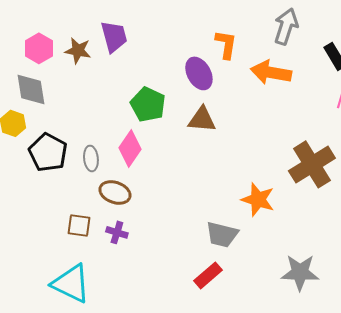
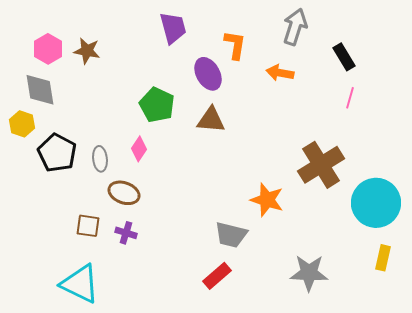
purple trapezoid: (114, 36) -> (173, 28), moved
orange arrow: (271, 72) -> (280, 73), size x0.7
pink diamond: (130, 148) -> (139, 149), size x0.7

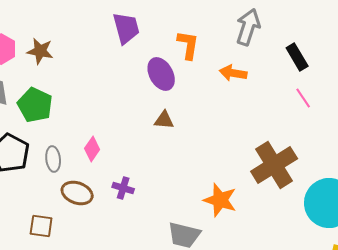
pink line: (350, 98) -> (303, 98), turned -50
green pentagon: (157, 105) -> (35, 105), moved
brown triangle: (211, 120) -> (164, 120), size x0.7
purple cross: (126, 233) -> (123, 188), moved

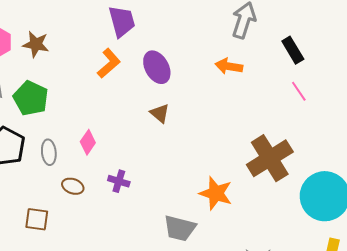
orange L-shape: (188, 45) -> (109, 63), moved, turned 40
brown triangle: (164, 120) -> (160, 113), turned 35
brown ellipse: (77, 193) -> (73, 186), size x0.7

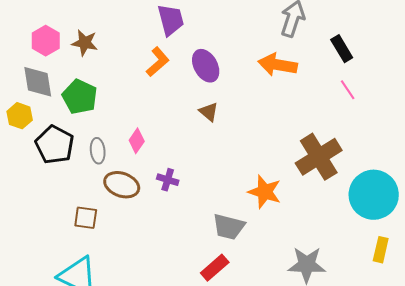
orange arrow: (229, 66) -> (278, 65), size x1.4
brown ellipse: (73, 186) -> (122, 185), size x1.6

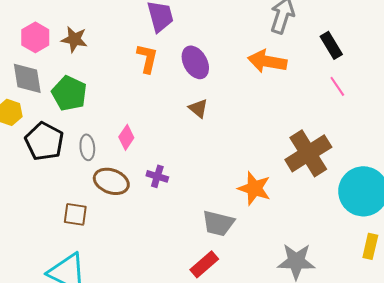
orange L-shape: (158, 62) -> (147, 58), turned -36

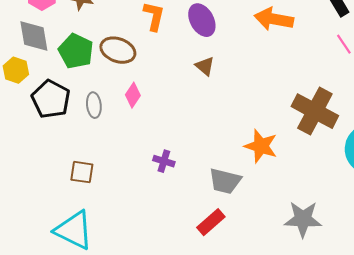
brown cross: (308, 153) -> (315, 111), turned -30
purple cross: (157, 176) -> (164, 161), moved
brown ellipse: (111, 181) -> (118, 50), moved

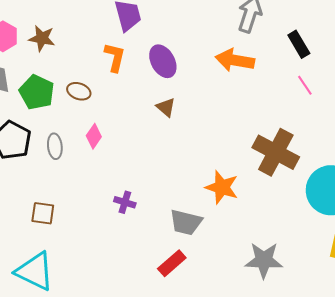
brown ellipse: (118, 50) -> (79, 91), size x0.7

